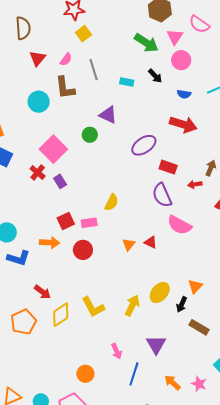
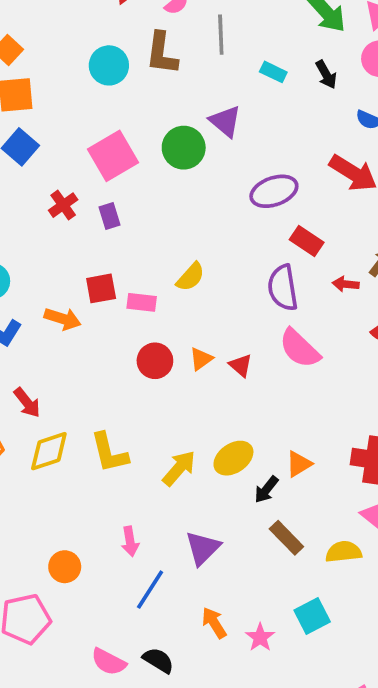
green circle: (90, 135) -> (184, 148), size x1.5
red cross: (38, 172) -> (63, 205), moved
red circle: (83, 250) -> (155, 361), moved

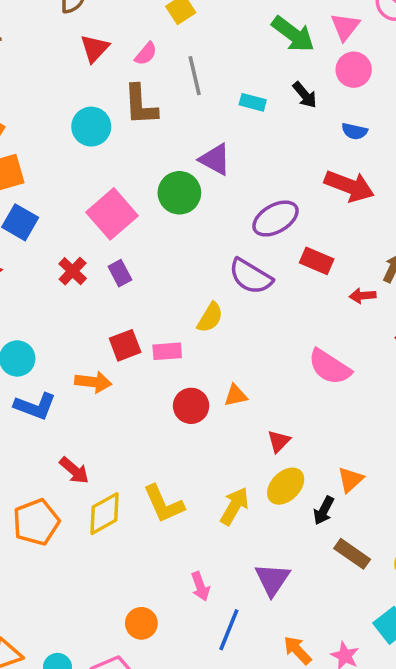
purple semicircle: (283, 288) -> (251, 276), moved, turned -39
orange triangle: (201, 359) -> (236, 395), turned 35
red triangle: (241, 365) -> (279, 441), moved, turned 45

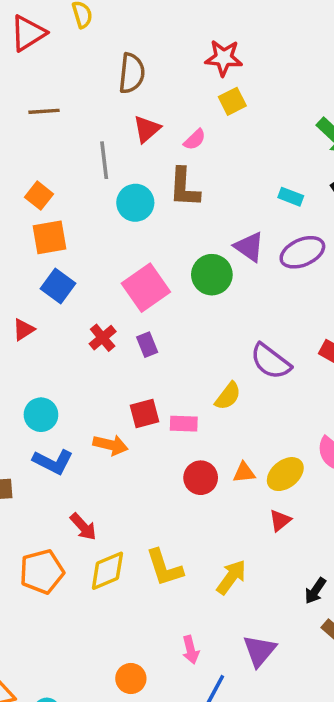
gray line: (195, 76) -> (104, 160), moved
purple ellipse: (276, 219) -> (302, 252), moved
yellow ellipse: (286, 486) -> (285, 474), moved

